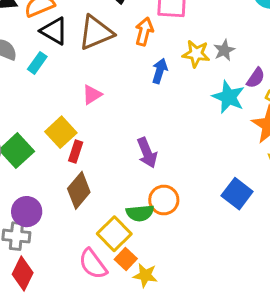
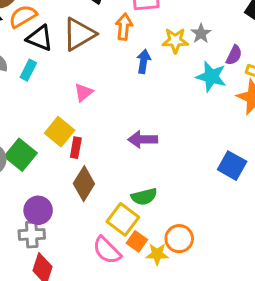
purple arrow: (147, 153) -> (143, 139), turned 120
orange circle: (164, 200) -> (179, 239), moved

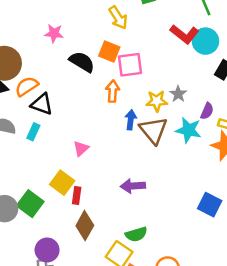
brown triangle: (79, 34) -> (153, 130), moved, turned -36

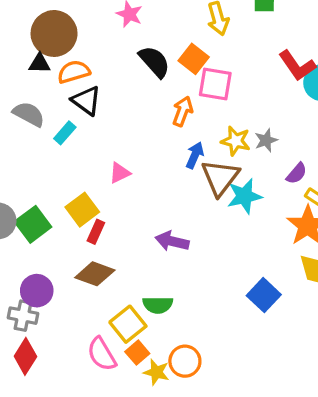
cyan star: (189, 130) -> (244, 196), moved, turned 30
brown diamond: (85, 226) -> (95, 274), turned 64

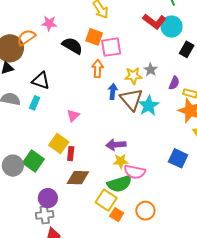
orange semicircle: (74, 72) -> (26, 37), moved
green semicircle: (158, 305) -> (119, 184), size x1.4
pink semicircle: (102, 354) -> (135, 172), moved, turned -30
yellow star: (156, 372) -> (121, 161), moved

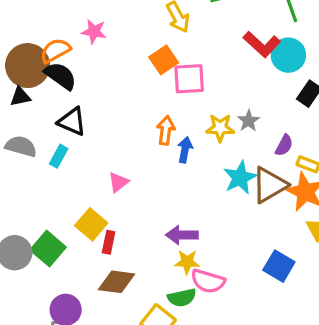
orange square: (94, 37) -> (164, 60), turned 30
black semicircle: (72, 46) -> (60, 76), moved
orange arrow: (98, 69) -> (166, 130), moved
brown triangle: (131, 99) -> (269, 185), moved, turned 35
green semicircle: (119, 184) -> (182, 298), size x0.7

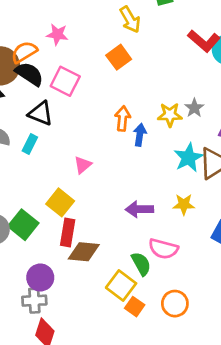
pink square: (189, 79) -> (65, 81), moved, turned 32
red rectangle: (109, 242) -> (68, 232), moved, size x1.4
yellow star: (187, 262) -> (184, 204), moved
green semicircle: (182, 298) -> (141, 264), turned -105

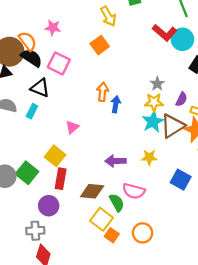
orange semicircle: (24, 52) -> (28, 41), turned 84
yellow star: (170, 115) -> (154, 102), moved
brown diamond: (84, 252) -> (92, 191), moved
purple circle: (40, 278) -> (49, 206), moved

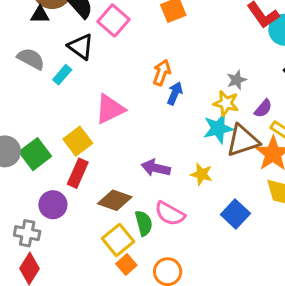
pink triangle: (72, 127) -> (110, 109), size x1.6

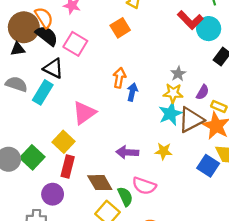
cyan rectangle: (62, 75) -> (43, 92), size x1.5
brown diamond: (115, 200) -> (100, 183), turned 50
blue square: (235, 214) -> (208, 166), moved

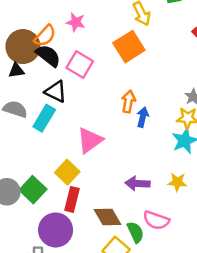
orange semicircle: (44, 18) -> (45, 36), turned 75
orange square: (120, 28) -> (129, 47), size x1.4
purple circle: (53, 194) -> (56, 230), size x1.4

